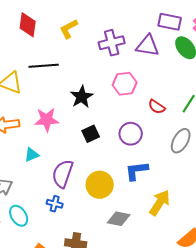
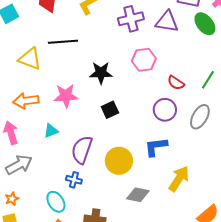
black star: (82, 97) -> (101, 73), turned 30
purple circle: (131, 134) -> (165, 110), moved
cyan ellipse: (19, 216) -> (56, 202), moved

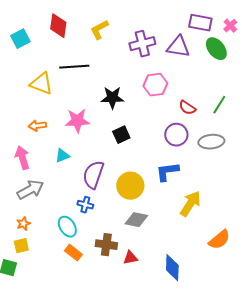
orange arrow: (26, 101) -> (37, 126), size x0.7
gray ellipse: (200, 117) -> (211, 142), turned 55
gray diamond: (138, 195) -> (136, 220), moved

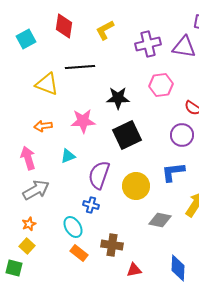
black square: (121, 135) -> (127, 135), size x1.6
gray diamond: (136, 220) -> (160, 220), moved
yellow square: (21, 246) -> (27, 246), turned -35
red triangle: (130, 258) -> (134, 270), moved

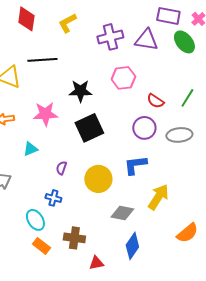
purple semicircle: (99, 175) -> (61, 168), size x0.5
blue diamond: (178, 268) -> (132, 246), moved, turned 32

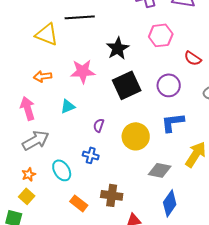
black star: (80, 91) -> (118, 48), turned -30
purple circle: (144, 128) -> (169, 85), moved
cyan ellipse: (35, 220) -> (62, 170), moved

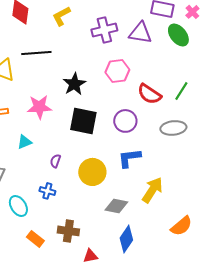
red semicircle: (193, 58) -> (149, 94), size x1.4
black square: (127, 85) -> (83, 121), turned 36

